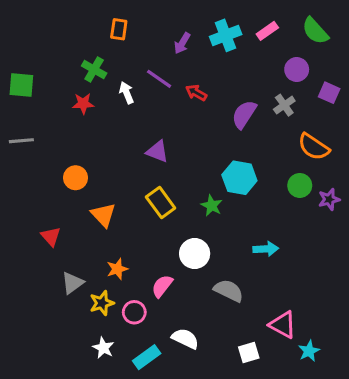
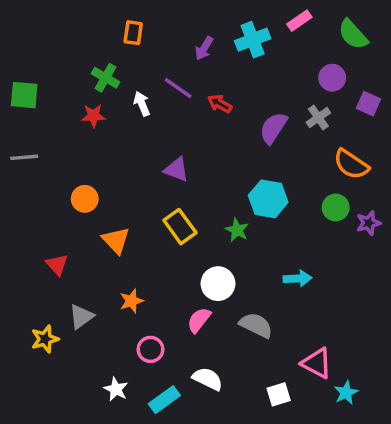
pink rectangle: (267, 31) -> (299, 21), moved
pink semicircle: (162, 286) -> (199, 320), moved
yellow star: (102, 303) -> (45, 339), moved

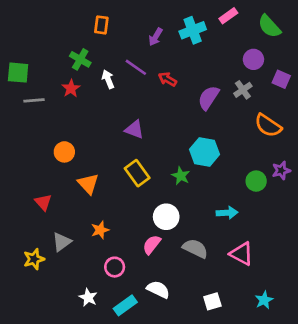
red star: (93, 116) -> (71, 88), turned -30
gray line: (24, 157) -> (34, 100), moved
green circle: (336, 208) -> (256, 181), moved
pink triangle: (317, 363) -> (242, 254), moved

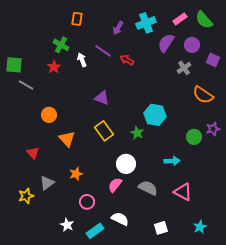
pink rectangle: (228, 16) -> (180, 19), moved
green square: (18, 73) -> (14, 65), moved
purple semicircle: (208, 98) -> (166, 43), moved
gray line: (34, 100) -> (26, 85), moved, turned 35

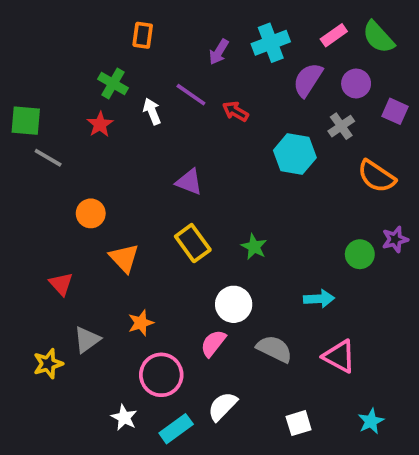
cyan hexagon: (155, 115) -> (295, 154), moved
pink circle: (87, 202) -> (161, 375), size x1.5
white semicircle: (120, 219) -> (222, 406), turned -72

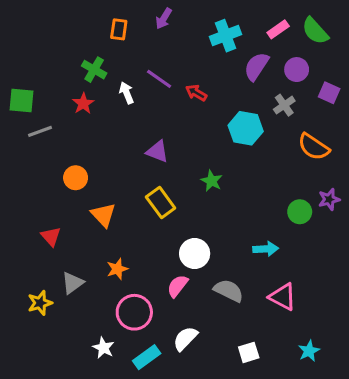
purple arrow: (219, 52) -> (164, 19), moved
gray line: (48, 158) -> (40, 131), turned -50
green star: (254, 247) -> (212, 181), moved

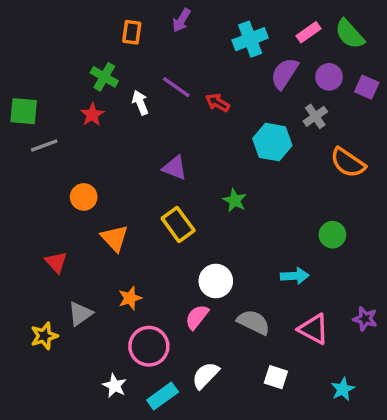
purple square: (329, 93) -> (367, 87), moved
purple star: (329, 199) -> (365, 319), moved, turned 30
white square: (249, 352) -> (276, 377), moved, turned 35

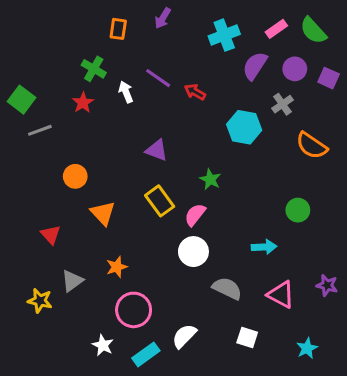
green square: (24, 111) -> (21, 100), turned 32
pink semicircle: (197, 317) -> (195, 215), moved
yellow star: (44, 336) -> (40, 301), turned 30

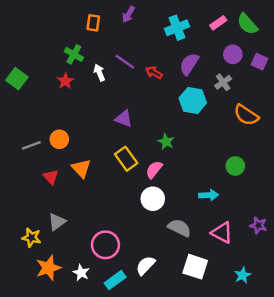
purple semicircle: (255, 66) -> (189, 64), moved
gray line: (40, 130) -> (31, 145), moved
red triangle: (51, 235) -> (51, 177), moved
orange star: (117, 267) -> (48, 268), moved, size x1.5
white square: (247, 338) -> (195, 267), size x1.5

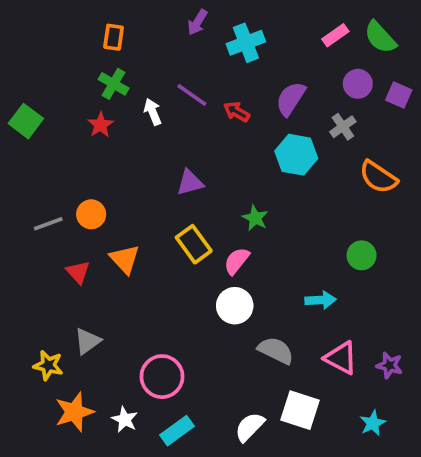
orange rectangle: (93, 23) -> (114, 37), moved
cyan cross: (177, 28) -> (246, 43), moved
purple triangle: (124, 119) -> (190, 183), turned -36
purple star: (258, 225) -> (389, 365), moved
white semicircle: (145, 265) -> (250, 427), moved

